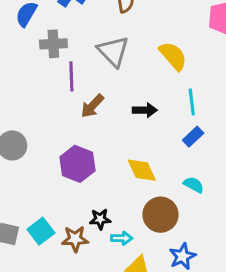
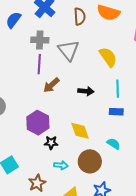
gray cross: (53, 44) -> (40, 40), moved
blue rectangle: (193, 137) -> (116, 112), turned 40
black star: (100, 219) -> (51, 143), moved
cyan arrow: (122, 238) -> (61, 165), moved
brown star: (75, 239) -> (37, 183), moved, turned -30

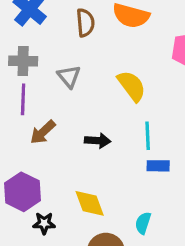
gray triangle: (69, 50) -> (69, 76), size x0.7
blue rectangle: (116, 112) -> (158, 166), moved
cyan semicircle: (114, 144) -> (143, 223), turned -104

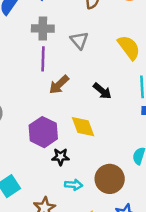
black arrow: (98, 141) -> (102, 91), turned 36
yellow diamond: (90, 203) -> (83, 127), moved

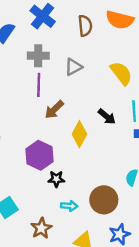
gray triangle: (79, 40) -> (73, 67), turned 42
black arrow: (102, 91) -> (107, 117), moved
yellow diamond: (83, 127) -> (79, 134), moved, turned 50

